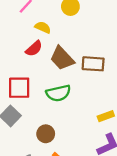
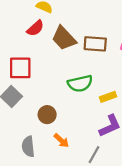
green semicircle: (58, 93) -> (80, 83), moved

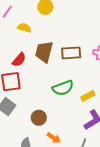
red semicircle: (35, 28) -> (19, 60), moved
brown trapezoid: (64, 38) -> (44, 52), turned 65

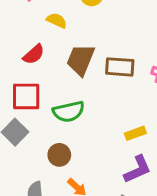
red semicircle: (19, 60) -> (34, 54), moved
green semicircle: (63, 88) -> (69, 112), moved

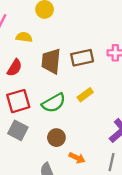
yellow rectangle: (135, 133) -> (85, 95), moved

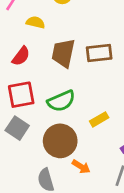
yellow rectangle: (85, 95) -> (99, 119), moved
brown circle: (56, 138) -> (60, 141), size x1.6

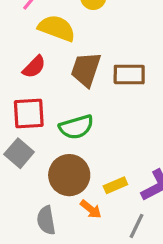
yellow semicircle: (35, 22) -> (57, 28), size x1.6
yellow rectangle: (99, 119) -> (115, 185), moved

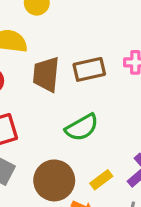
green semicircle: (76, 127) -> (82, 127), moved

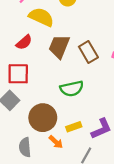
brown rectangle: (89, 69) -> (88, 52), turned 55

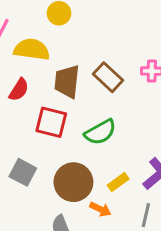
red square: (18, 74) -> (51, 122), moved, turned 30

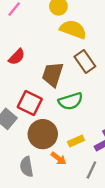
yellow semicircle: (32, 49) -> (73, 29), moved
brown trapezoid: (67, 81) -> (53, 74), moved
red square: (51, 122) -> (30, 103), moved

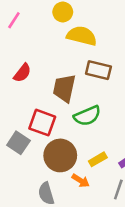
brown rectangle: (85, 61) -> (98, 70), turned -35

